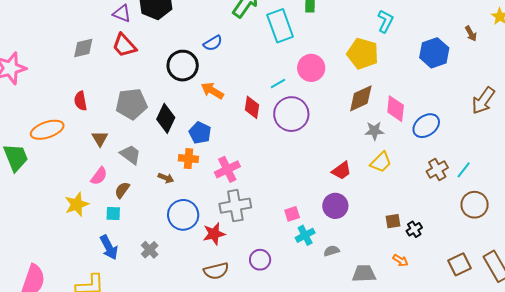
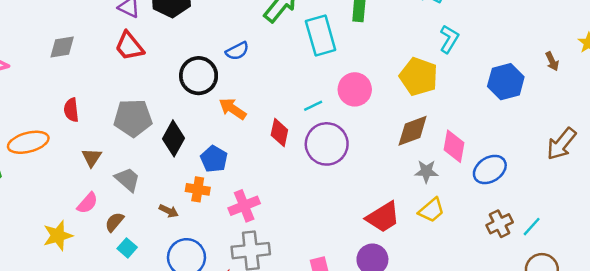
gray diamond: (83, 48) -> (62, 47), moved
red trapezoid: (342, 171) -> (383, 217), size x1.4
cyan square: (113, 213) -> (127, 248), moved, turned 35

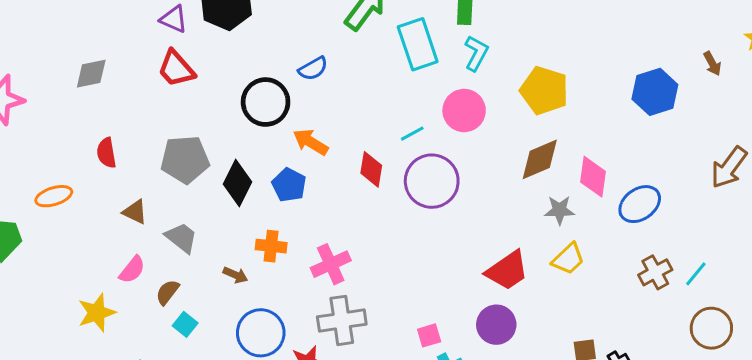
cyan L-shape: (449, 39) -> (476, 53), moved
orange ellipse: (28, 142) -> (54, 196), size x0.7
brown triangle: (92, 158) -> (135, 212), turned -35
blue pentagon: (214, 159) -> (289, 185), moved

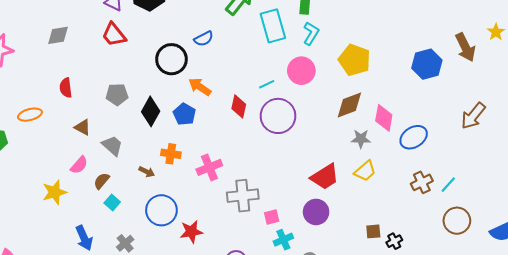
brown arrow: (712, 64) -> (465, 47), size x1.8
gray pentagon: (185, 159) -> (117, 94), size x0.7
gray cross: (342, 320) -> (243, 196), moved

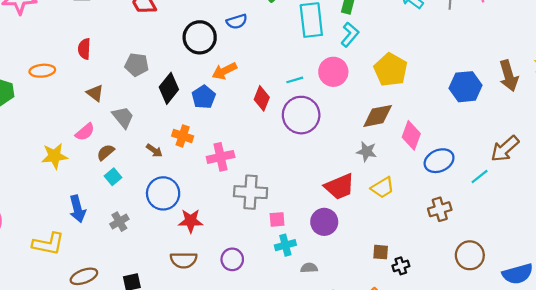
orange arrow: (200, 87) -> (224, 71), turned -70
gray star: (361, 139) -> (367, 152), moved
cyan line: (448, 185) -> (480, 176), moved

